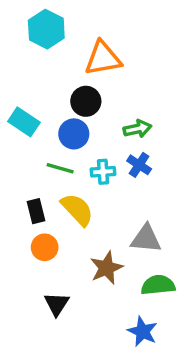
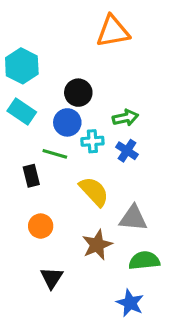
cyan hexagon: (46, 29) -> (22, 66), moved
orange triangle: (103, 58) -> (113, 31), moved
cyan cross: (103, 172) -> (92, 141), moved
yellow semicircle: (77, 209) -> (94, 191), moved
black rectangle: (36, 211) -> (31, 176), moved

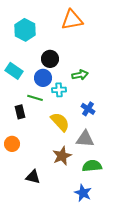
cyan hexagon: (22, 66) -> (25, 30), moved
blue cross: (127, 151) -> (88, 109), moved
orange circle: (41, 226) -> (12, 144), moved
black triangle: (52, 278) -> (33, 177), turned -49

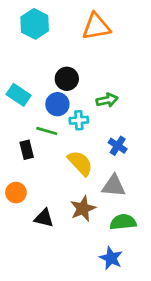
cyan hexagon: (25, 30) -> (35, 24), moved
black triangle: (33, 177) -> (44, 218), moved

